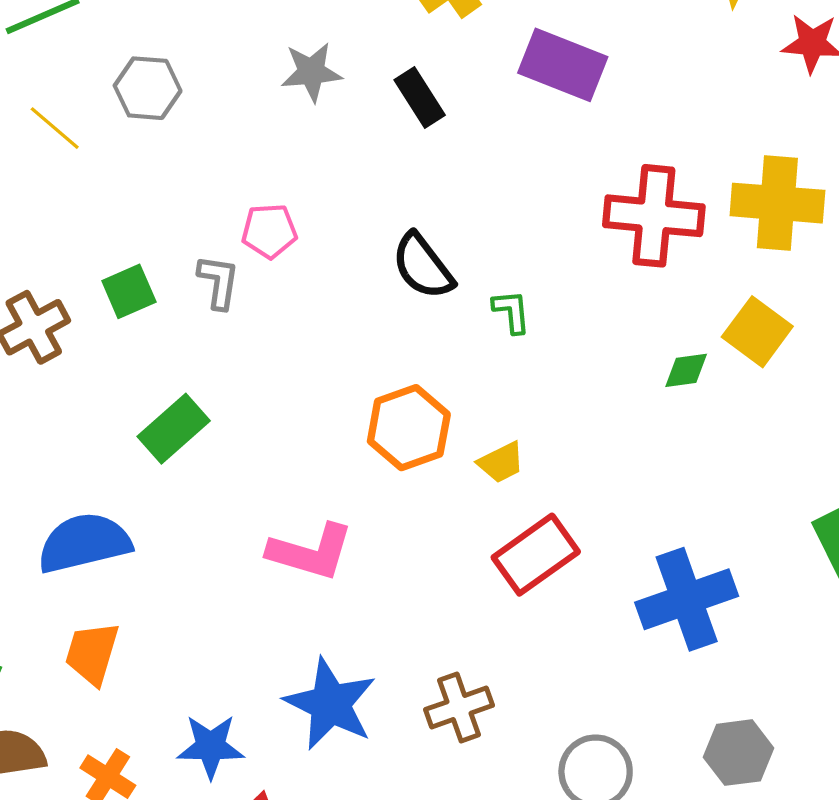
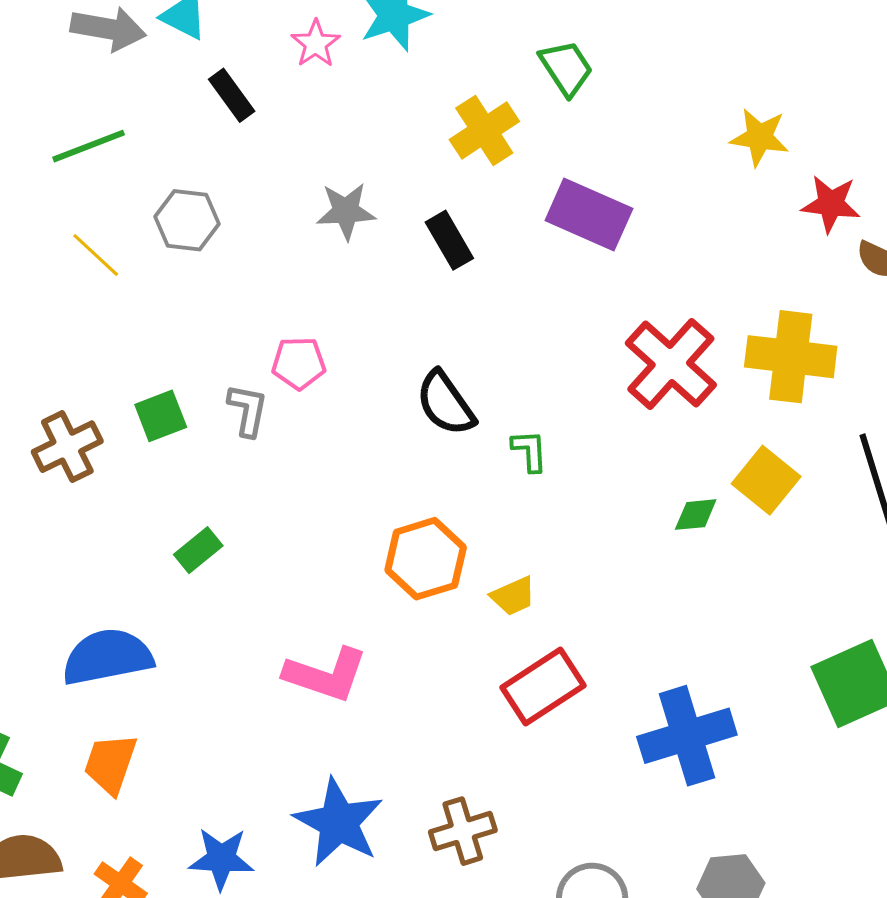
red cross: (654, 216) -> (671, 364), turned 34
green rectangle: (174, 429) -> (198, 550), size x0.7

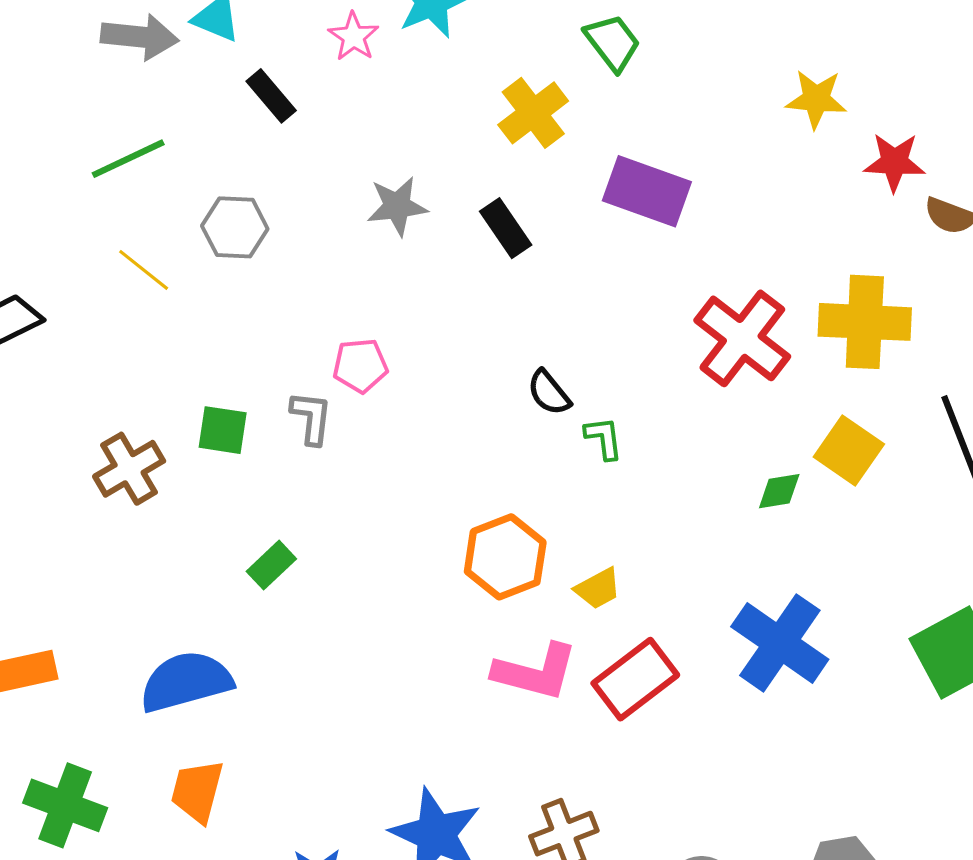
black semicircle: (446, 403) -> (549, 393), moved, size x0.7
green square: (161, 416) -> (223, 430), turned 34
pink L-shape: (326, 675) -> (535, 672), moved
blue cross: (687, 736) -> (780, 643), moved, turned -34

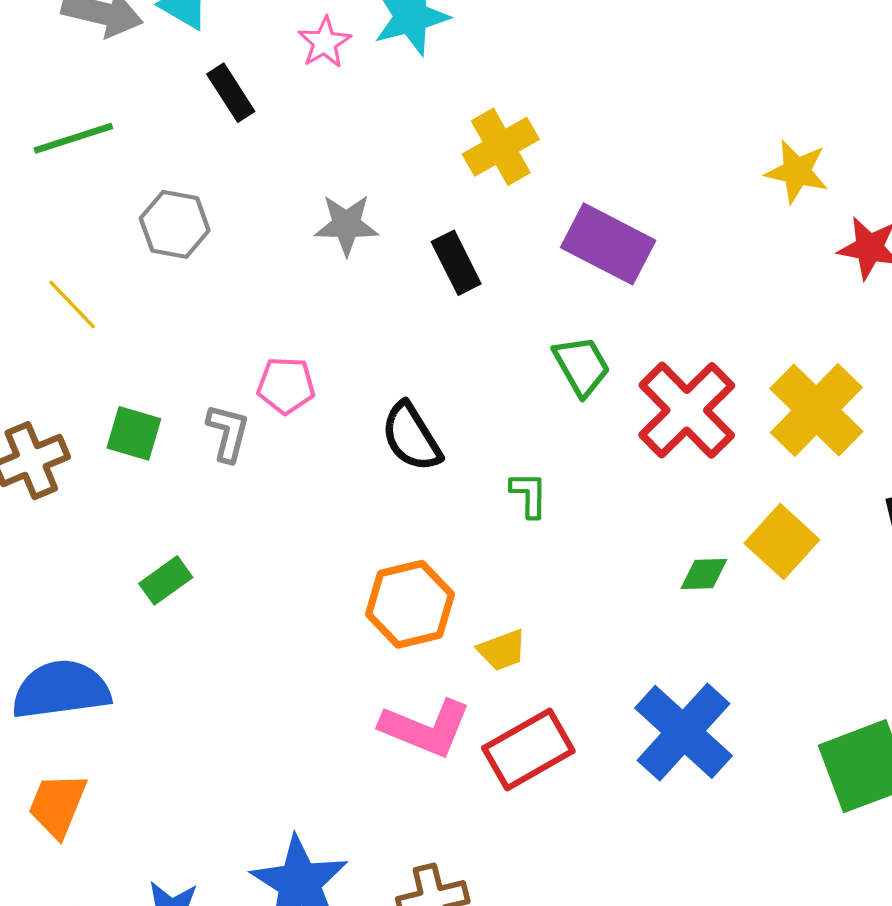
green trapezoid: (612, 42) -> (582, 366), moved
yellow line: (144, 270) -> (72, 304), moved
yellow cross: (865, 322) -> (816, 410), turned 34
black semicircle: (549, 393) -> (411, 437), moved, size x1.4

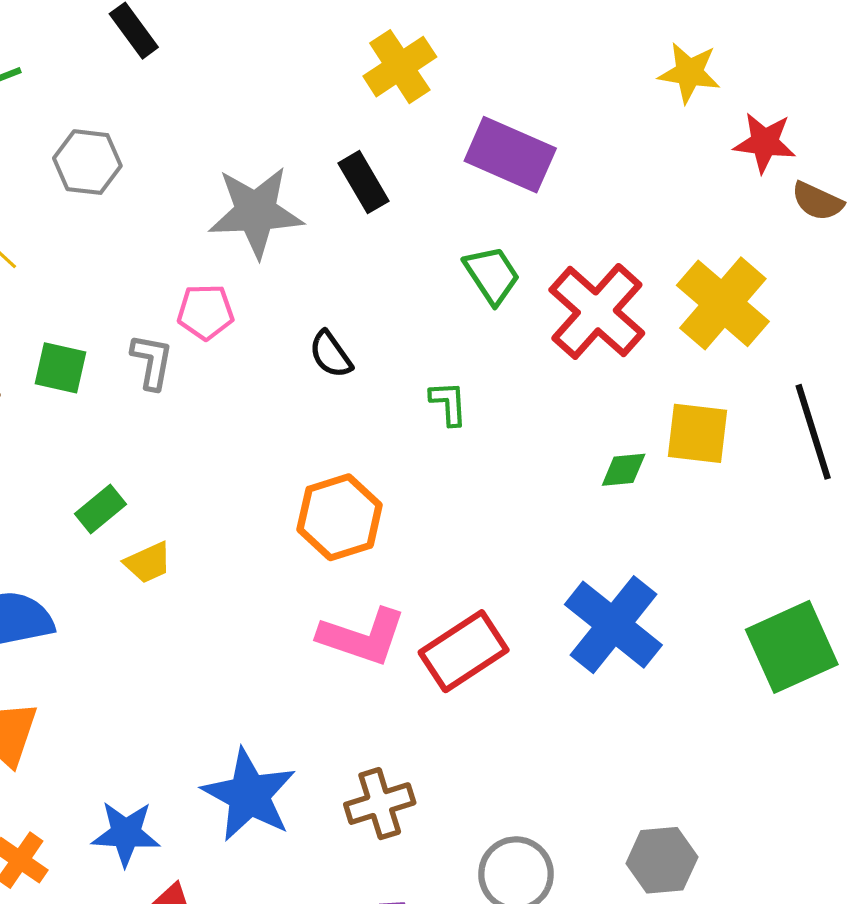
gray star: (346, 225) -> (256, 212), moved, size x1.5
black semicircle: (411, 437) -> (331, 354), size x0.7
yellow square: (782, 541) -> (697, 433), turned -32
yellow trapezoid: (502, 650) -> (148, 563), moved

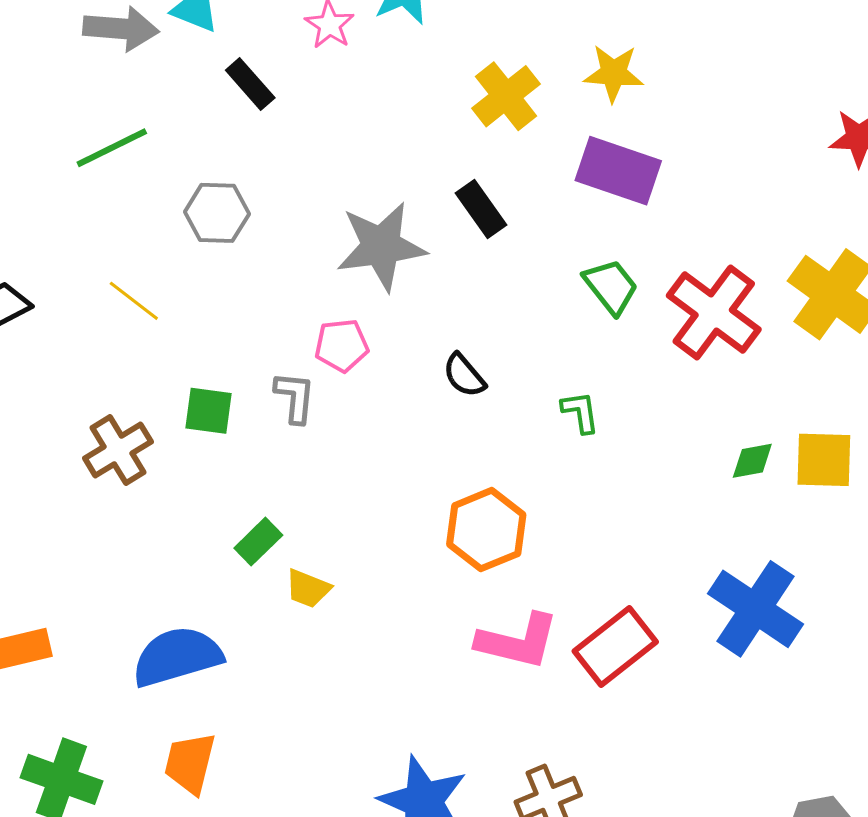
yellow star: (689, 73) -> (614, 73), moved
yellow square: (697, 433) -> (824, 460), moved
yellow trapezoid: (148, 563) -> (308, 589), turned 51

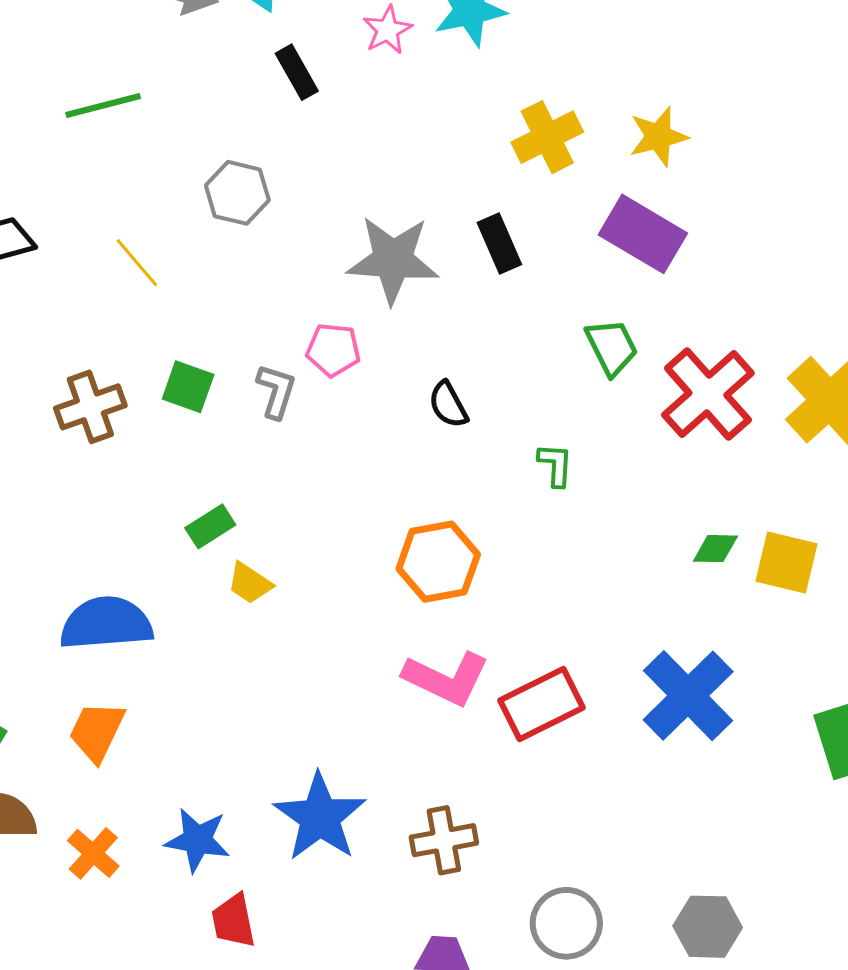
yellow star: (614, 73) -> (658, 137), turned -30
green line: (112, 148) -> (103, 106), moved

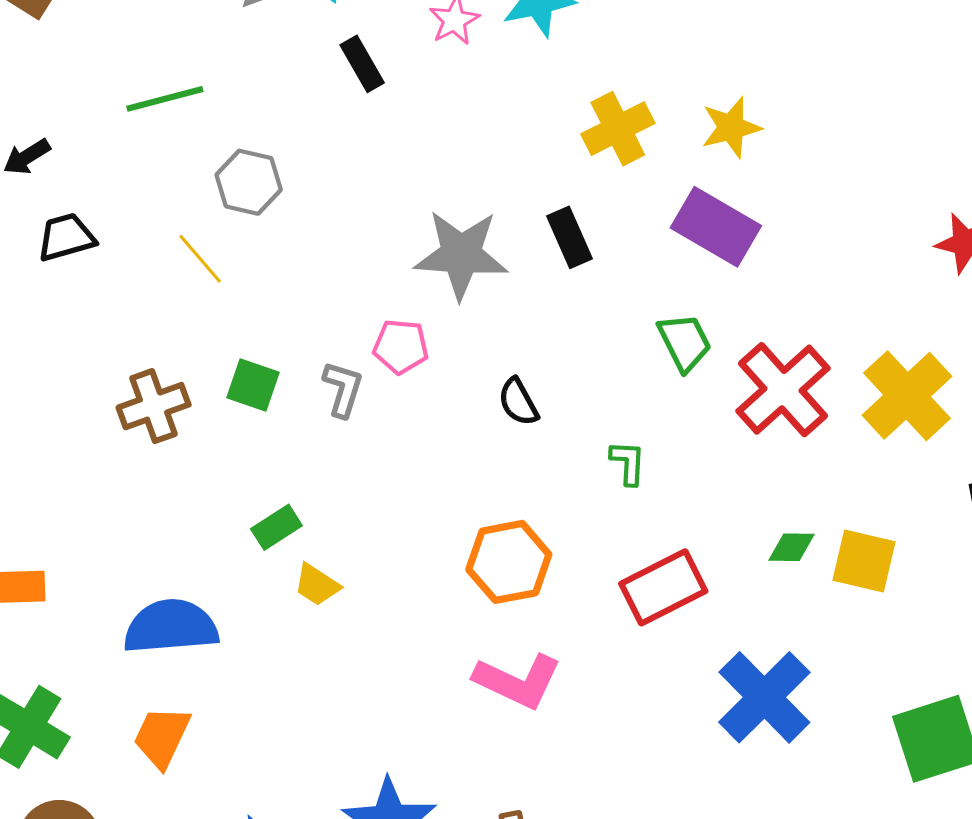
gray hexagon: (237, 193) -> (249, 182), moved
red rectangle: (542, 704) -> (663, 587), moved

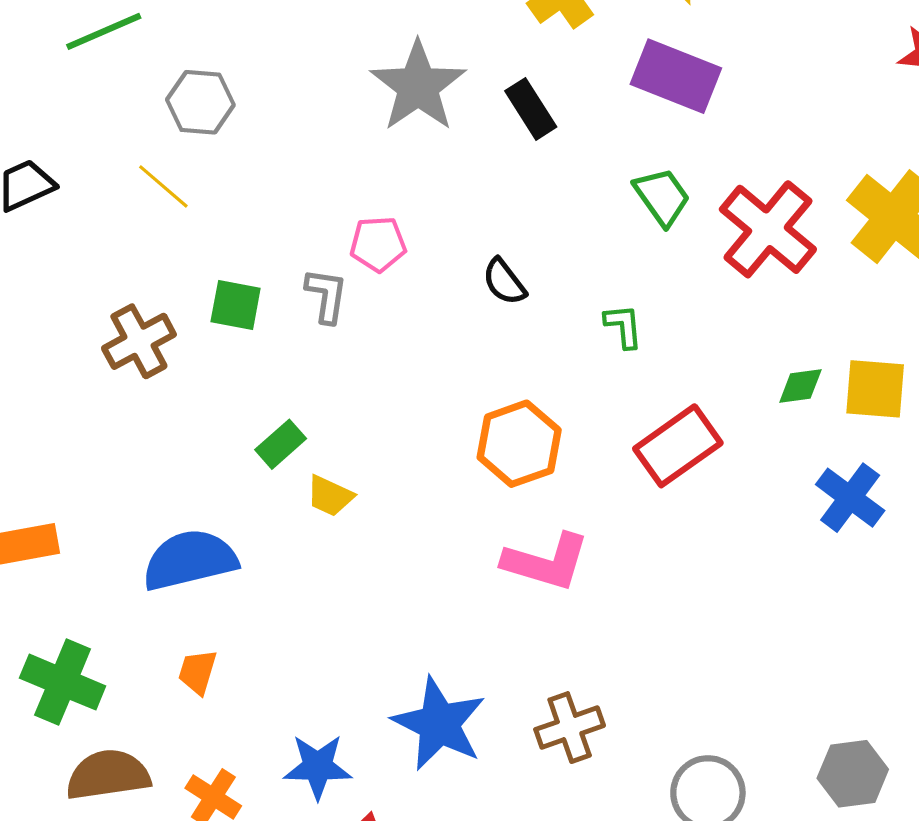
gray star: (461, 254) -> (418, 86), moved, turned -30
blue cross: (764, 697) -> (850, 498), moved, size x0.7
orange trapezoid: (162, 737) -> (197, 672), size x0.7

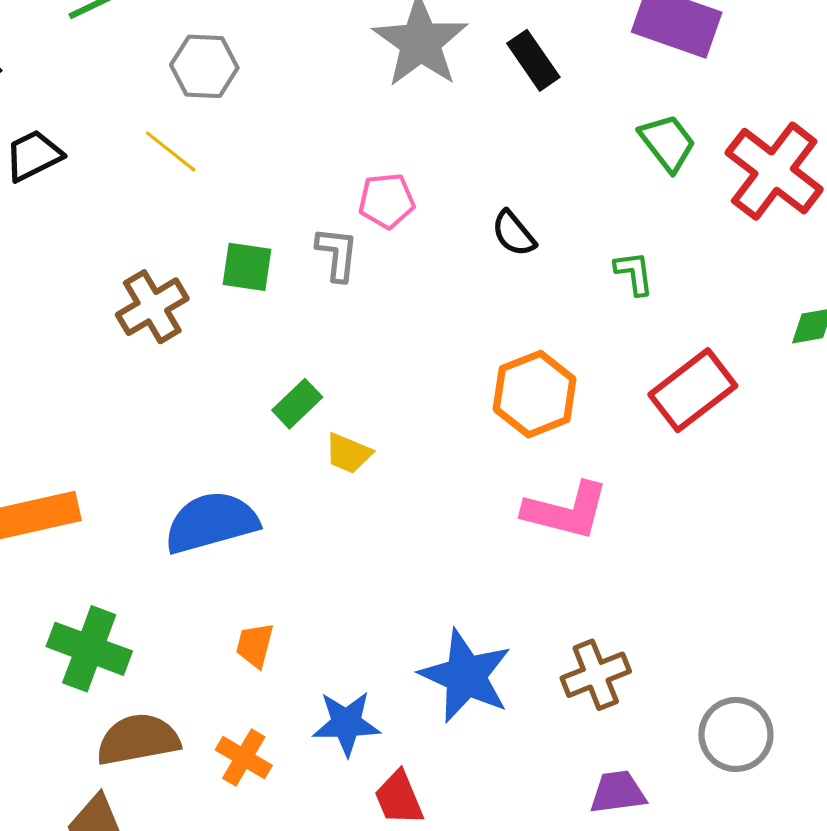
orange trapezoid: (197, 672) -> (255, 645), moved

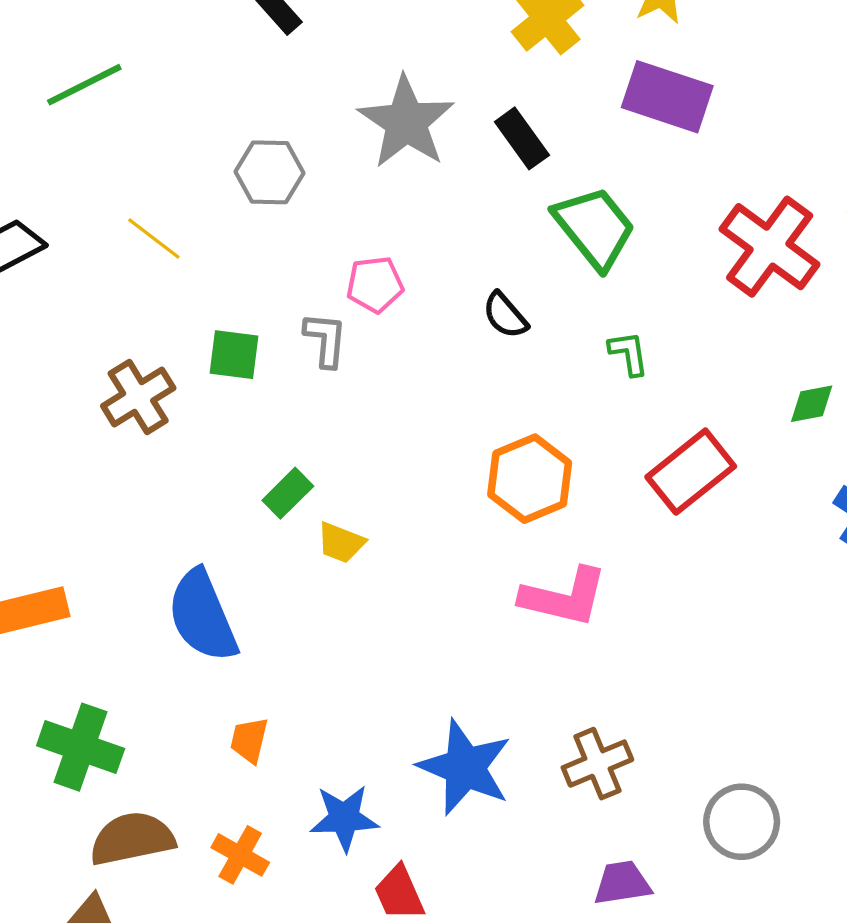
gray hexagon: (204, 66) -> (269, 172), moved
green trapezoid: (667, 143) -> (595, 228), moved, size x1.4
blue semicircle: (211, 522) -> (202, 616), turned -96

